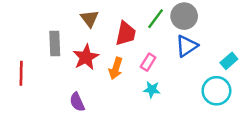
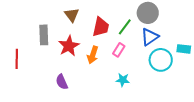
green line: (156, 19) -> (125, 27), moved
cyan rectangle: (229, 61) -> (184, 49), turned 48
cyan star: (152, 90) -> (123, 80), moved
cyan circle: (216, 91) -> (161, 60), moved

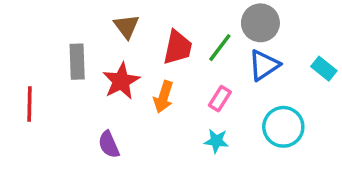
cyan rectangle: (184, 49) -> (324, 69), moved, turned 32
pink rectangle: (119, 50) -> (220, 99), moved
cyan circle: (161, 60) -> (283, 127), moved

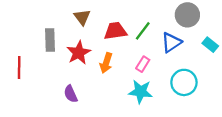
gray circle: (260, 23) -> (187, 15), moved
red trapezoid: (178, 48) -> (115, 31), turned -110
cyan star: (216, 141) -> (140, 92), size x1.5

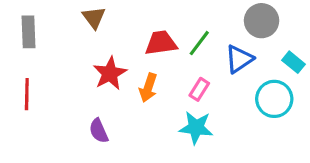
brown triangle: (82, 17) -> (94, 17), moved
gray rectangle: (50, 40) -> (28, 32), moved
cyan circle: (184, 82) -> (274, 99), moved

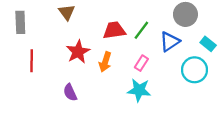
red line: (27, 94) -> (32, 61), moved

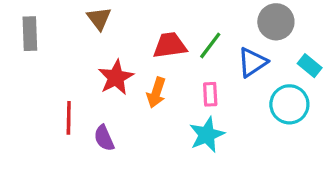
red line: (32, 61) -> (69, 118), moved
pink rectangle: (141, 63) -> (210, 94), turned -35
cyan star: (139, 90) -> (207, 135), turned -30

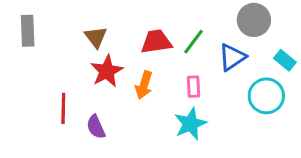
brown triangle: (99, 18) -> (96, 37), moved

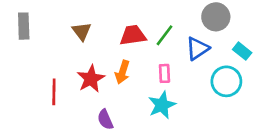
red star: (107, 71) -> (91, 79), moved
purple semicircle: (96, 127) -> (105, 120), moved

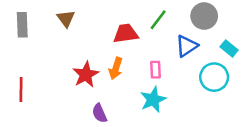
brown triangle: (82, 31) -> (66, 19), moved
green line: (164, 35) -> (158, 20), moved
red line: (54, 92) -> (21, 90), moved

